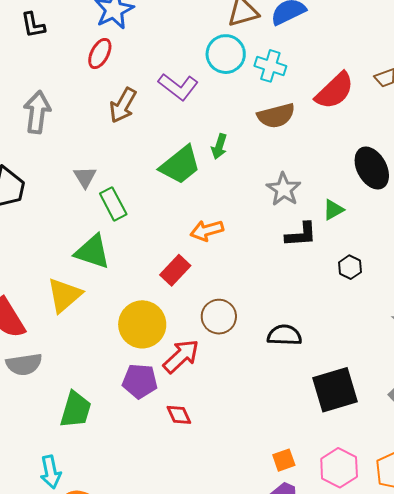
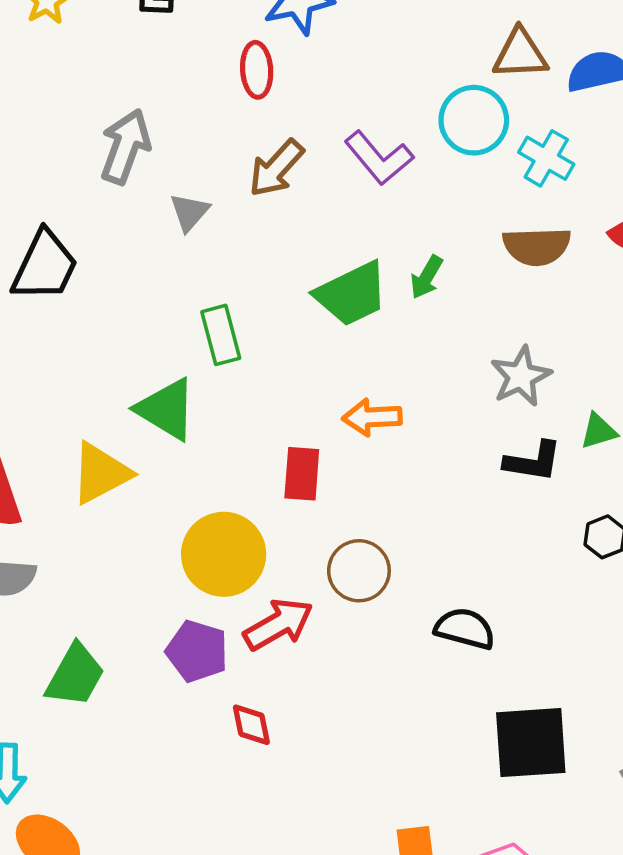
red ellipse: (100, 54) -> (257, 70), turned -44
gray triangle: (85, 177) -> (190, 212), moved
red rectangle: (175, 270) -> (302, 474), turned -52

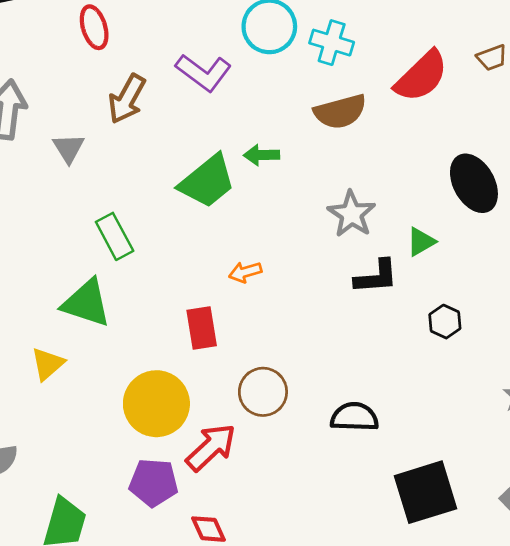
green arrow: (426, 277) -> (261, 155), turned 72
orange arrow: (372, 417) -> (245, 272), size x0.7
yellow triangle: (101, 473) -> (48, 364), size x0.7

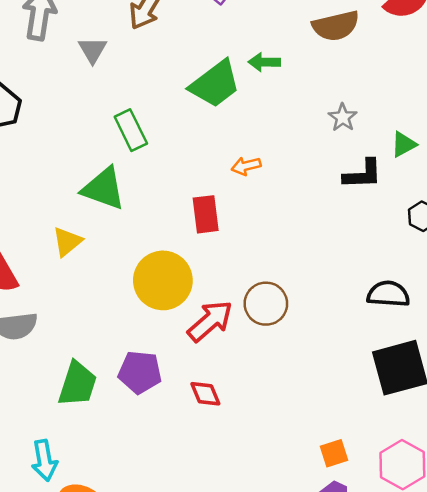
gray star: (352, 214) -> (343, 117), size x0.7
brown circle: (263, 392) -> (266, 304), moved
black semicircle: (354, 417) -> (388, 294), moved
purple pentagon: (154, 483) -> (140, 372), moved

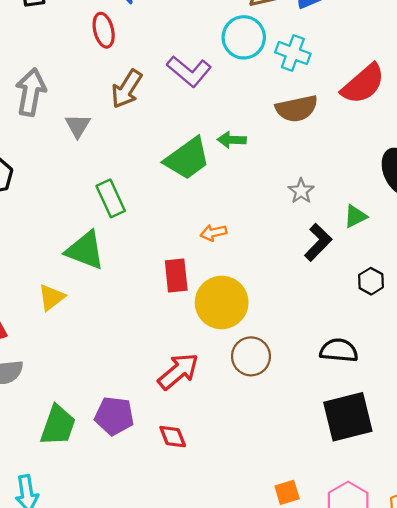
black L-shape: (363, 174) -> (318, 242), turned -45
yellow circle: (163, 280) -> (222, 303), moved
brown circle: (266, 304) -> (251, 356), moved

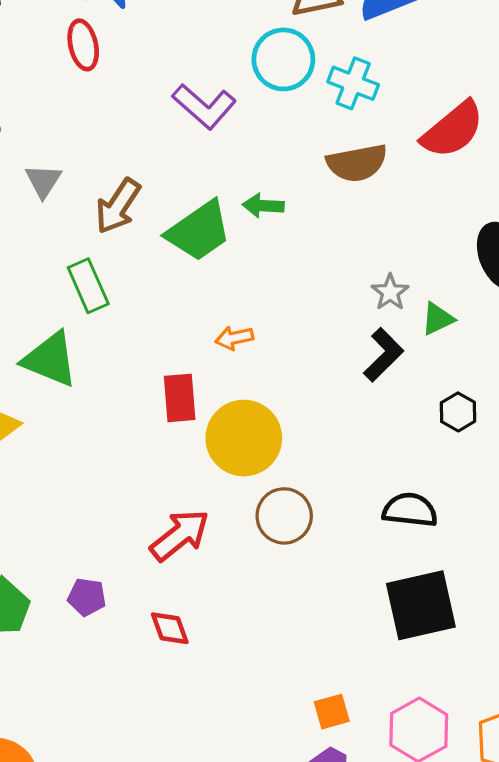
brown arrow: (127, 89) -> (118, 206), moved
gray star: (301, 191) -> (390, 292), moved
purple pentagon: (114, 416) -> (87, 597), size x0.7

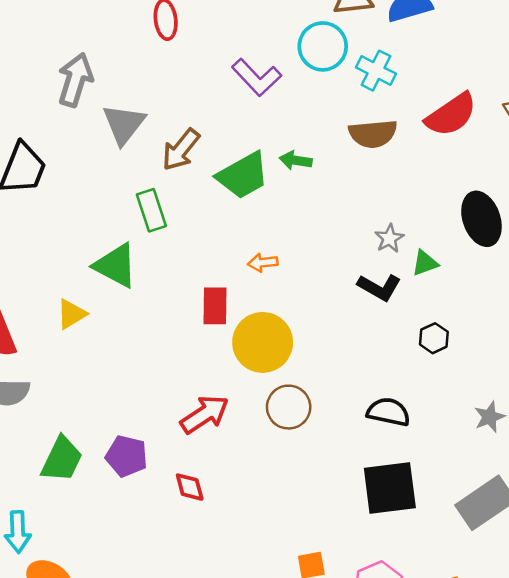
gray triangle: (43, 181) -> (124, 124), size x1.5
black L-shape: (384, 355) -> (379, 287), turned 69
purple pentagon: (87, 597) -> (127, 456), size x1.4

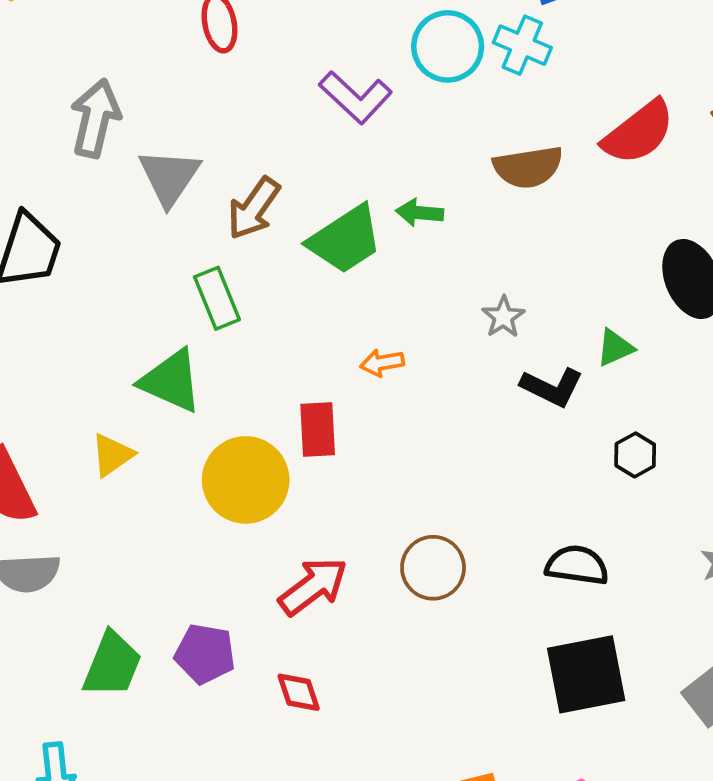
cyan cross: (376, 71) -> (522, 45), moved
gray star: (389, 238) -> (503, 317), moved
yellow circle: (263, 342) -> (246, 480), moved

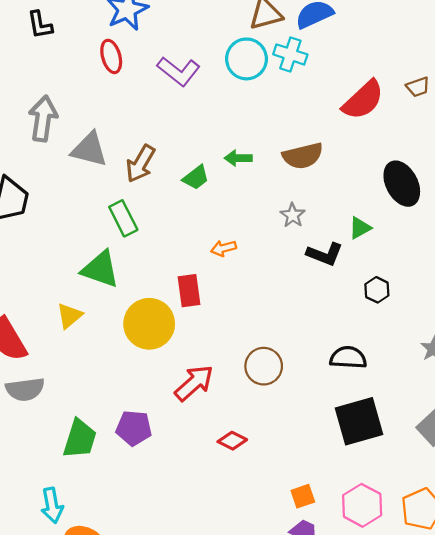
purple L-shape: (356, 97) -> (179, 71), moved
brown semicircle: (528, 167) -> (303, 156), moved
gray triangle: (169, 177) -> (89, 149), turned -45
green trapezoid: (345, 240) -> (196, 178), size x0.6
red diamond: (299, 692) -> (232, 441), moved, turned -40

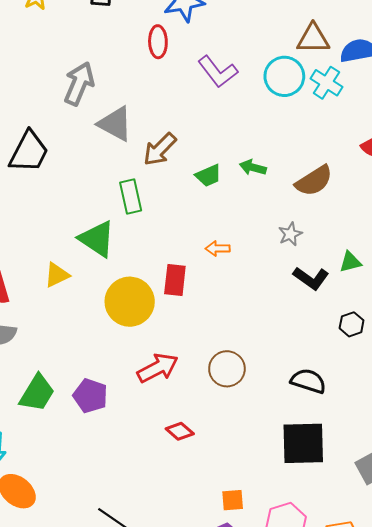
brown semicircle: (303, 156) -> (314, 181), turned -33

